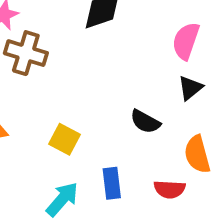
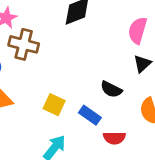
blue rectangle: (112, 183) -> (90, 115), moved, turned -45
red semicircle: (170, 189) -> (114, 138), moved

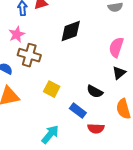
yellow square: (54, 105) -> (52, 89), moved

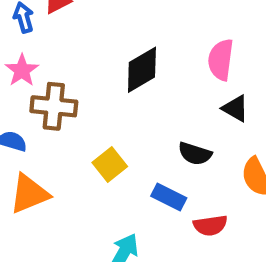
black diamond: (71, 31) -> (142, 70), moved
black triangle: (119, 73) -> (235, 108), turned -40
yellow square: (52, 89) -> (110, 165), turned 35

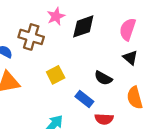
pink star: (22, 70) -> (56, 16), moved

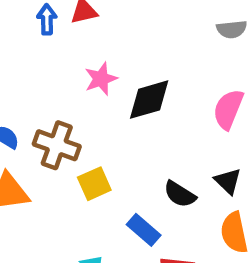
brown cross: (31, 37) -> (57, 145), moved
black triangle: (130, 58) -> (228, 181), moved

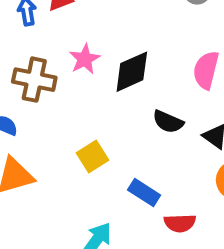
brown cross: (57, 145) -> (34, 80), moved
black semicircle: (180, 194) -> (168, 122), moved

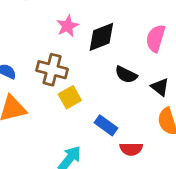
brown cross: (34, 80) -> (52, 70), moved

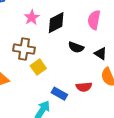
blue rectangle: (106, 125) -> (59, 94), moved
red semicircle: (131, 149) -> (84, 87), moved

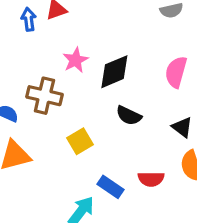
black semicircle: (76, 47) -> (129, 116), moved
brown cross: (24, 49) -> (44, 96), moved

